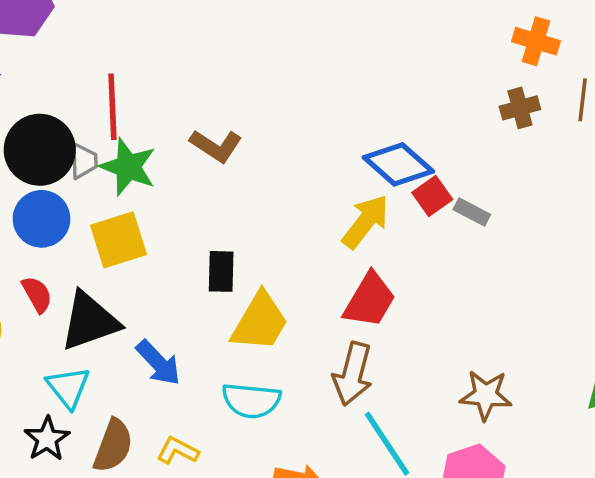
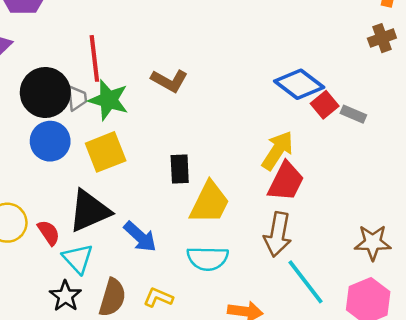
yellow arrow: (365, 222) -> (277, 150), moved
red semicircle: (37, 294) -> (49, 233), moved

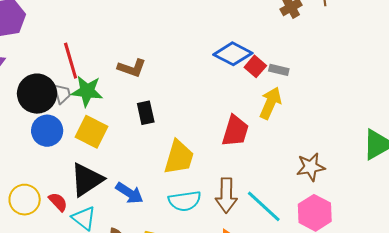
yellow arrow: (277, 150) -> (270, 103), moved
yellow square: (106, 152) -> (92, 132), turned -32
black rectangle: (180, 169) -> (146, 113), moved
brown arrow: (278, 234) -> (226, 195), moved

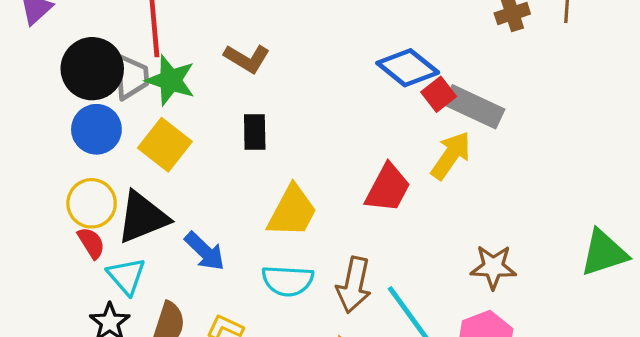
gray rectangle: (279, 70) -> (474, 107), size x1.8
gray trapezoid: (62, 94) -> (131, 77), size x1.4
yellow circle: (25, 200) -> (92, 203), moved

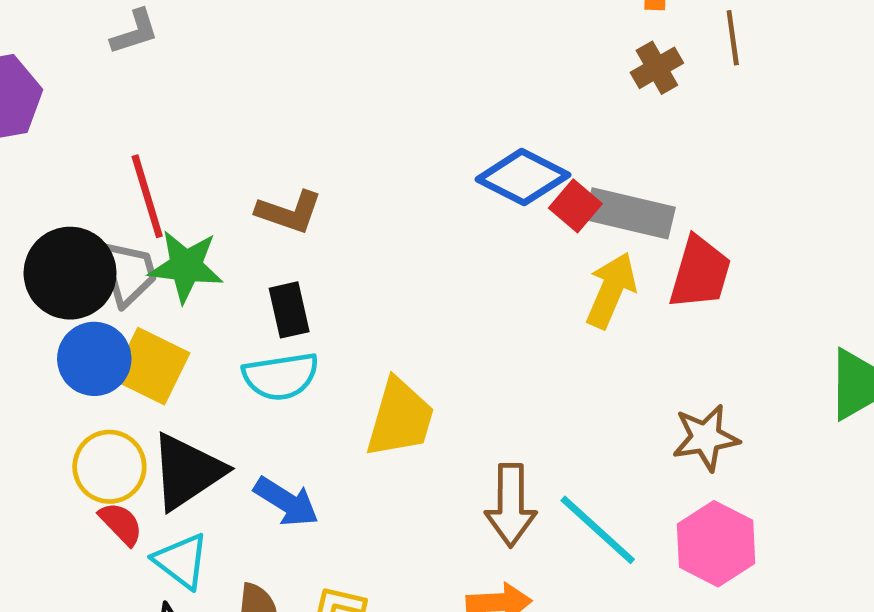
black rectangle: (255, 132) -> (289, 310), moved
yellow square: (165, 145) -> (151, 366), moved
red trapezoid: (388, 188) -> (700, 273), moved
cyan semicircle: (288, 281) -> (281, 376), moved

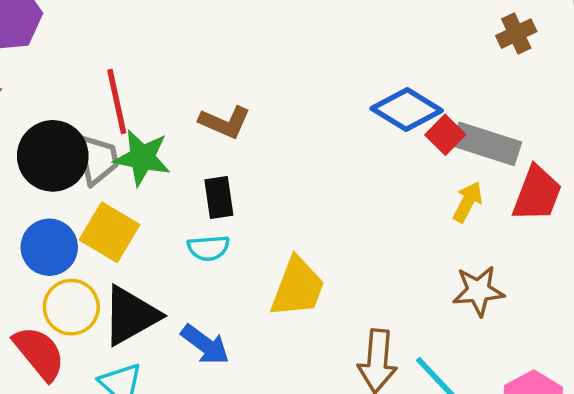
yellow arrow: (611, 290) -> (468, 202), size x0.7
blue circle: (94, 359) -> (49, 247), moved
cyan semicircle: (281, 376) -> (208, 248), size x0.7
brown star: (706, 438) -> (478, 291), moved
red semicircle: (121, 524) -> (39, 353), moved, size x1.6

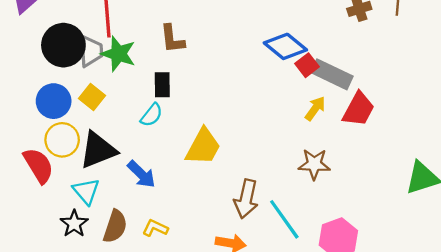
brown L-shape: (225, 122) -> (172, 39), turned 52
yellow square: (109, 232) -> (92, 97), size x0.7
cyan semicircle: (208, 248) -> (152, 115), turned -55

